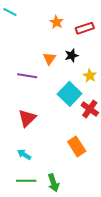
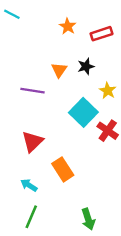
orange rectangle: (77, 146) -> (63, 169), moved
green line: (26, 181) -> (31, 217), turned -66
green arrow: (53, 183) -> (88, 219), moved

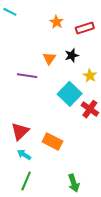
red triangle: (32, 142) -> (20, 131), moved
orange rectangle: (63, 169) -> (52, 141), turned -30

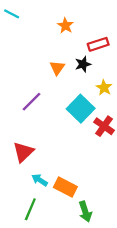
red rectangle: (85, 28) -> (98, 44), moved
purple line: (27, 76) -> (31, 102), moved, turned -54
orange rectangle: (52, 141) -> (65, 187), moved
cyan arrow: (24, 155) -> (40, 180), moved

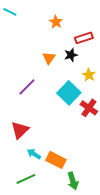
green line: (30, 209) -> (26, 179), turned 42

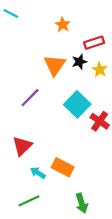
orange triangle: (49, 58) -> (55, 65), size x1.5
yellow star: (89, 75) -> (100, 70), moved
orange rectangle: (56, 160) -> (63, 167), moved

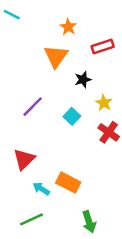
black star: (79, 62) -> (83, 80), moved
orange triangle: (55, 65) -> (56, 56), moved
yellow star: (100, 70) -> (104, 103), moved
cyan square: (77, 104) -> (72, 116), moved, size x0.6

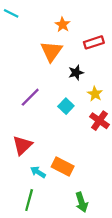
green line: (31, 219) -> (29, 200), turned -50

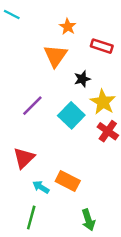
red rectangle: (94, 42) -> (102, 46), turned 36
yellow star: (95, 94) -> (103, 102), size x1.5
cyan square: (66, 106) -> (71, 115), size x1.5

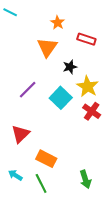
orange rectangle: (68, 181) -> (46, 159), moved
cyan arrow: (41, 187) -> (15, 175), moved
green line: (31, 217) -> (41, 183), moved, turned -42
green arrow: (88, 220) -> (85, 179), moved

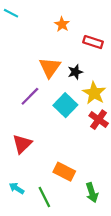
orange triangle: (47, 47) -> (50, 67), moved
orange rectangle: (46, 159) -> (64, 172), moved

